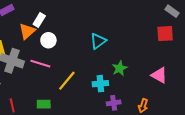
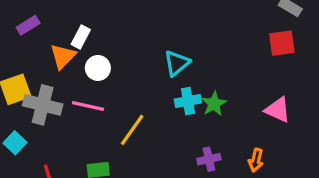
cyan cross: (100, 84) -> (188, 101), moved

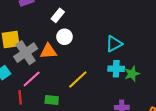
orange triangle: (63, 56) -> (48, 51), moved, turned 30
gray cross: (43, 105) -> (26, 53), turned 30
pink line: (88, 106) -> (32, 79), moved, turned -66

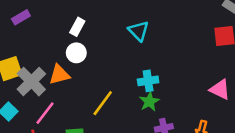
white rectangle: (58, 15) -> (77, 27), moved
cyan triangle: (114, 44) -> (139, 31), moved, turned -36
green star: (132, 74) -> (149, 102), moved

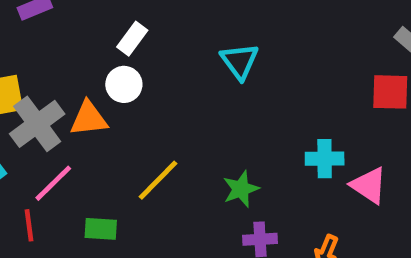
cyan cross: (148, 81) -> (325, 159), moved

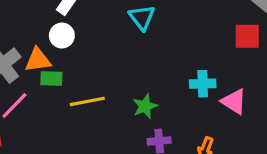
yellow line: (158, 180) -> (87, 101), turned 36
green rectangle: (101, 229) -> (51, 78), moved

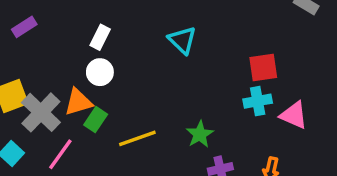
red square: (247, 36) -> (263, 67), moved
green rectangle: (51, 78) -> (96, 120), turned -50

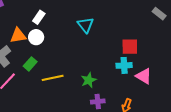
orange triangle: (78, 102) -> (18, 36), moved

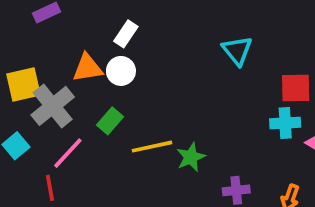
cyan triangle: (86, 25) -> (237, 51), moved
green star: (89, 80) -> (191, 157), moved

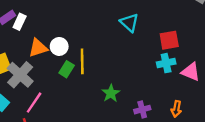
white rectangle: (126, 34) -> (20, 22), moved
green rectangle: (110, 121) -> (67, 69), moved
yellow line: (152, 147) -> (82, 61), moved, turned -70

